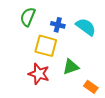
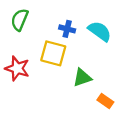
green semicircle: (28, 17) -> (20, 20), moved
red star: (39, 74) -> (17, 68), moved

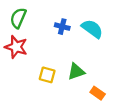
yellow square: (53, 53) -> (47, 75), moved, size x0.7
red star: (17, 68) -> (16, 47), moved

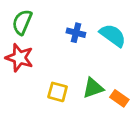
orange rectangle: (98, 93) -> (119, 98), moved

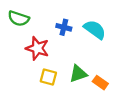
green semicircle: (22, 22) -> (19, 18), turned -95
red star: (19, 58) -> (37, 48), moved

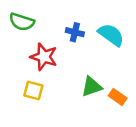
yellow square: (48, 77) -> (33, 90), moved

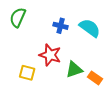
green semicircle: (22, 22) -> (18, 17), turned 96
red star: (44, 57) -> (50, 55), moved

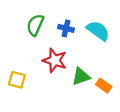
green semicircle: (18, 17) -> (35, 25), moved
yellow square: (27, 73) -> (17, 80), moved

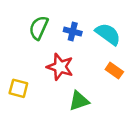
green triangle: (81, 76) -> (79, 101), moved
orange rectangle: (104, 86) -> (114, 71), moved

